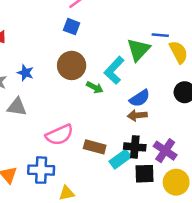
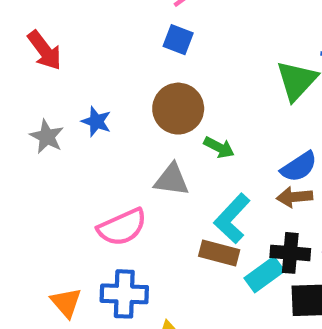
cyan L-shape: (114, 70) -> (232, 218), moved
gray triangle: (17, 107) -> (172, 180), moved
pink semicircle: (59, 135) -> (122, 227), moved

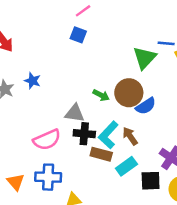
brown circle: (178, 109) -> (129, 93), moved
brown arrow: (295, 197) -> (130, 136), moved, turned 60
black cross: (290, 253) -> (84, 134), moved

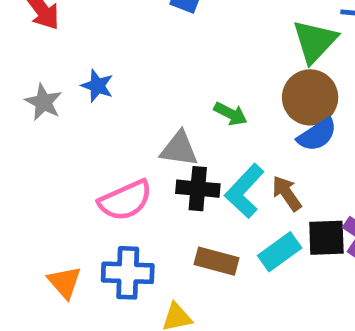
brown circle: (129, 93) -> (310, 97), moved
brown rectangle: (101, 154) -> (217, 261), moved
black square: (151, 181) -> (326, 238), moved

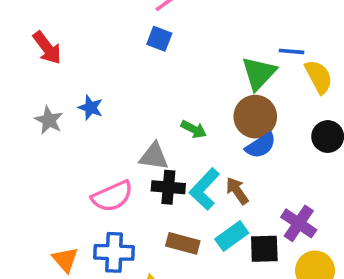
black square: (326, 238) -> (264, 249), moved

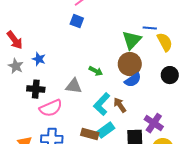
red arrow: (47, 48) -> (15, 40), moved
black cross: (168, 187) -> (36, 89), moved
cyan rectangle: (232, 236) -> (106, 130), moved

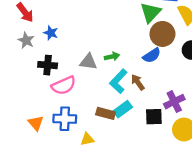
brown circle: (130, 64) -> (162, 34), moved
green arrow: (96, 71) -> (112, 56), moved, turned -40
purple cross: (154, 123) -> (174, 102), turned 30

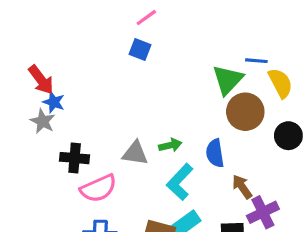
blue star: (51, 33) -> (54, 102), moved
blue semicircle: (152, 55) -> (215, 153), moved, turned 114
brown arrow: (138, 82) -> (242, 187), moved

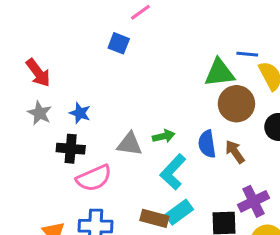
blue square: (140, 49) -> (119, 43), moved
green triangle: (228, 80) -> (219, 73), turned 40
blue star: (54, 102) -> (80, 113), moved
brown arrow: (242, 187) -> (235, 152), moved

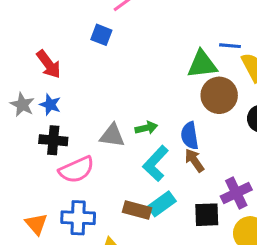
red arrow: (38, 73) -> (49, 64), moved
blue star: (80, 113) -> (50, 105), moved
brown arrow: (235, 152) -> (194, 160), moved

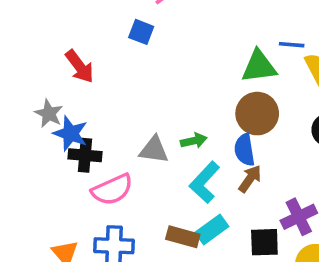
brown circle: (219, 95) -> (257, 114), moved
blue star: (50, 105) -> (71, 133), moved, size x1.4
brown arrow: (194, 160) -> (250, 179), turned 70

